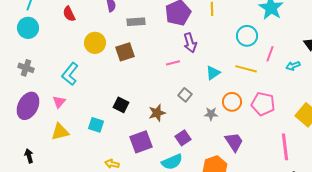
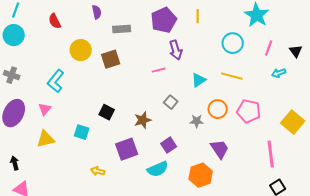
pink line: (270, 54) -> (269, 48), moved

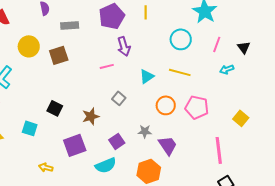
gray star: (197, 121) -> (145, 131), moved
yellow square: (293, 122) -> (241, 118), size x0.7

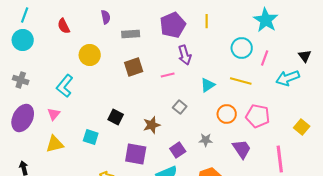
pink line: (217, 44) -> (265, 58), moved
brown square: (59, 55) -> (134, 67), moved
cyan arrow: (227, 69) -> (288, 78), size x1.6
purple square: (75, 145) -> (136, 154), turned 30
purple trapezoid: (168, 145) -> (242, 149), moved

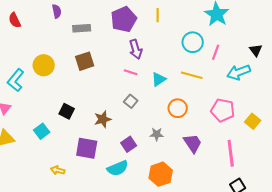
yellow circle: (90, 55) -> (44, 65), moved
pink line: (168, 75) -> (131, 72), moved, turned 32
pink pentagon: (258, 116) -> (223, 110), moved
cyan square: (91, 137) -> (42, 131), turned 35

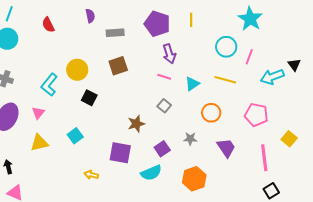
purple pentagon: (124, 19) -> (157, 24), turned -30
black triangle: (256, 50) -> (294, 65), moved
black square: (67, 111) -> (89, 98), moved
yellow square: (253, 121) -> (289, 139), moved

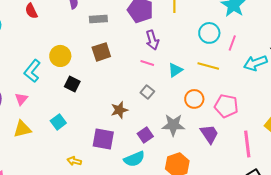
pink pentagon: (256, 115) -> (226, 106), moved
gray star: (190, 139) -> (173, 125), size x1.6

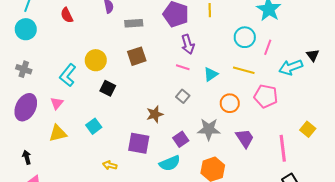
pink pentagon: (226, 106) -> (266, 96), moved

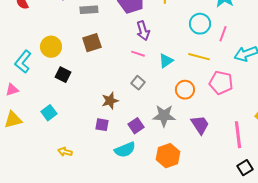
pink triangle: (57, 103) -> (12, 90), turned 32
purple square: (139, 143) -> (102, 125), moved, size x0.6

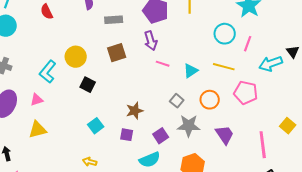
purple arrow: (143, 31) -> (151, 41), moved
gray square: (138, 83) -> (177, 101), moved
cyan square: (49, 113) -> (96, 126), moved

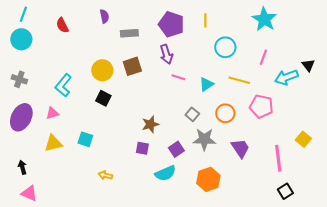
cyan circle: (225, 34) -> (225, 47), moved
yellow circle: (76, 57) -> (102, 70), moved
cyan square: (96, 126) -> (85, 139), moved, turned -35

